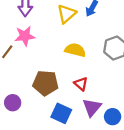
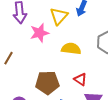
pink star: (25, 36) -> (39, 33), moved

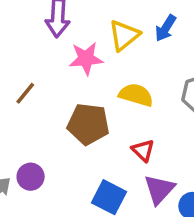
brown pentagon: (47, 83) -> (88, 124), moved

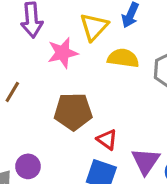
yellow semicircle: (136, 95) -> (123, 58), moved
red triangle: (143, 150) -> (107, 140), moved

